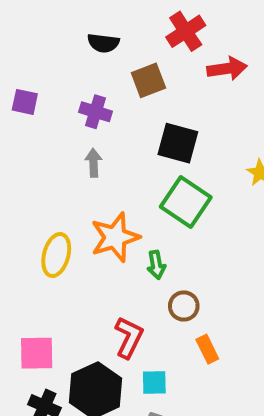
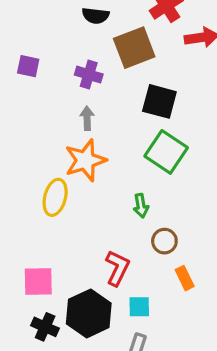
brown square: (148, 80) -> (134, 48), size x1.4
orange star: (115, 237) -> (85, 160), moved

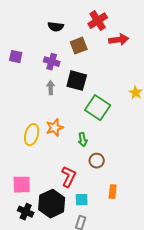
brown square: (134, 48) -> (79, 46), size x0.7
black square: (159, 101) -> (77, 81), moved
orange star: (85, 160) -> (55, 128), moved, size x0.7
orange rectangle: (185, 278) -> (113, 192), moved, turned 32

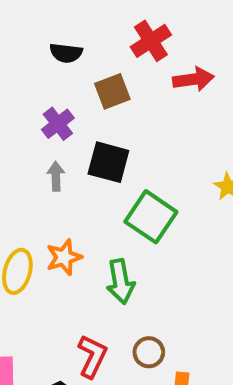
purple cross: (52, 62) -> (58, 124), turned 35
green arrow: (83, 140) -> (121, 281), size x1.5
brown circle: (97, 161) -> (149, 352), moved

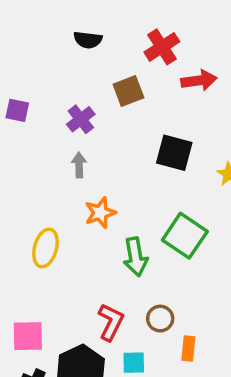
black semicircle: (66, 53) -> (88, 40), moved
black square: (108, 162) -> (174, 153), moved
green square: (151, 217) -> (185, 236), moved
orange star: (64, 257) -> (100, 213), moved

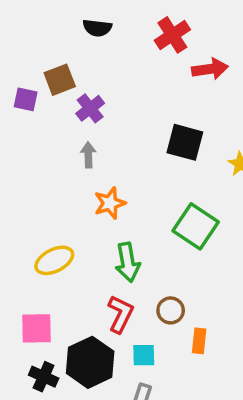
brown square: (128, 91) -> (60, 80), moved
yellow ellipse: (46, 248) -> (54, 260), moved, turned 48
green arrow: (135, 257) -> (128, 262), moved

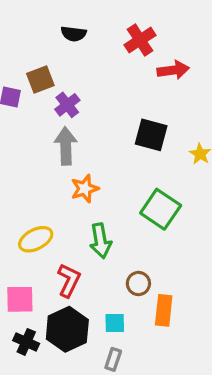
gray arrow: (88, 155) -> (66, 146), size x1.6
red L-shape: (120, 314) -> (69, 280), moved
orange rectangle: (199, 341) -> (164, 310), size x1.4

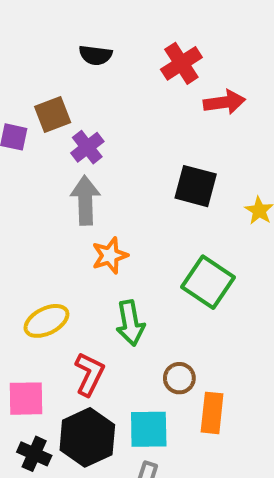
cyan square: (115, 323) -> (149, 429), size x1.5

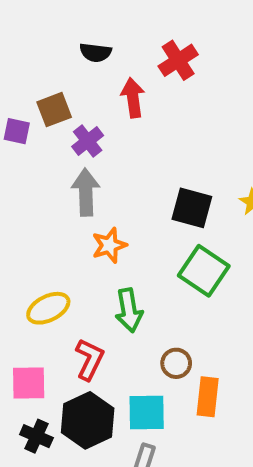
red arrow: (224, 102) -> (133, 98), moved, turned -90
black square: (196, 186) -> (192, 208), moved

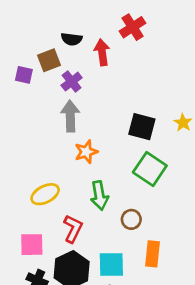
black semicircle: (95, 52) -> (72, 39), moved
brown circle: (176, 363) -> (131, 219), moved

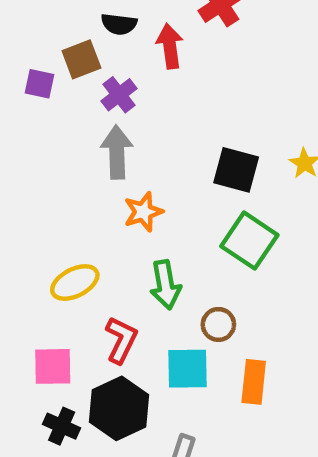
cyan square: (111, 264) -> (187, 369), moved

